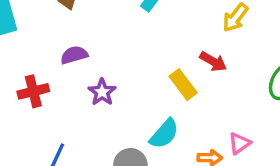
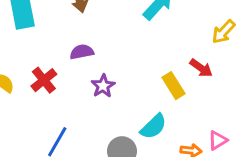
red cross: (33, 91) -> (44, 80), turned -30

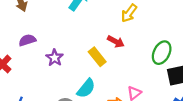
purple star: (103, 86) -> (55, 58), moved

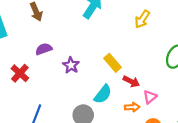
red arrow: (116, 42) -> (131, 81), moved

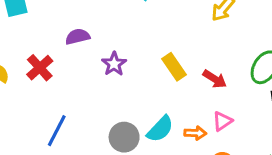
red arrow: (131, 81) -> (215, 79), moved
cyan semicircle: (103, 94) -> (160, 129), moved

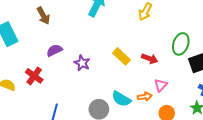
cyan semicircle: (160, 129) -> (121, 99), turned 90

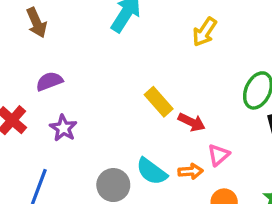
red arrow: (150, 59) -> (192, 122), moved
purple star: (82, 63) -> (63, 128), moved

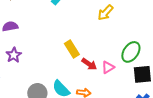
pink triangle: (219, 155) -> (108, 67), moved

